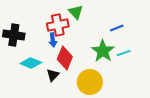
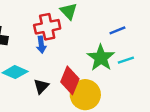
red diamond: (65, 58) -> (70, 80), moved

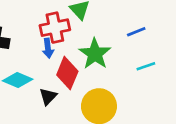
green star: (101, 58) -> (95, 54), moved
red diamond: (70, 80) -> (67, 73), moved

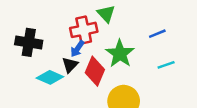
blue arrow: (48, 48) -> (77, 49), turned 42
black triangle: (48, 97) -> (70, 65), moved

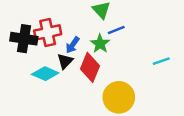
red cross: (84, 30) -> (48, 32), moved
blue line: (157, 34) -> (116, 30), moved
green star: (120, 54) -> (100, 44), moved, size x0.7

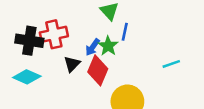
blue line: (116, 30) -> (125, 32), turned -56
blue arrow: (73, 45) -> (93, 47), moved
cyan diamond: (45, 74) -> (27, 77), moved

